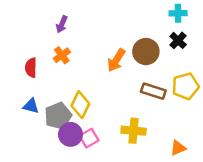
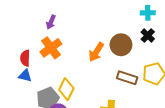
orange cross: (62, 55) -> (51, 48), size x1.5
blue triangle: (31, 106) -> (25, 76), moved

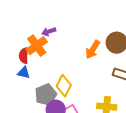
purple arrow: (51, 22) -> (49, 32), moved, turned 48
orange cross: (51, 48) -> (37, 46), moved

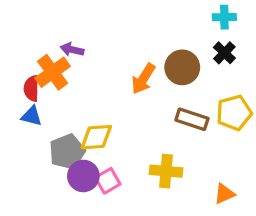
purple arrow: (49, 32) -> (72, 50), turned 32
yellow diamond: (64, 86) -> (96, 137), turned 60

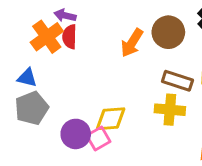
red semicircle: (31, 88) -> (70, 37), moved
yellow diamond: (96, 137) -> (111, 119), moved
gray pentagon: (67, 152) -> (32, 108), moved
yellow cross: (166, 171) -> (170, 110), moved

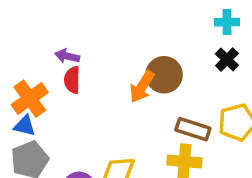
brown circle: (168, 32) -> (164, 75), moved
orange cross: (47, 37) -> (30, 99), moved

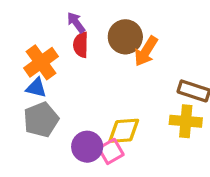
purple arrow: (67, 56) -> (76, 23), turned 40
brown circle: (164, 75) -> (125, 37), moved

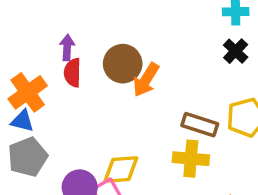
purple arrow: (76, 23) -> (67, 48), turned 40

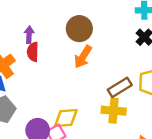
brown circle: (123, 64) -> (79, 29), moved
brown rectangle: (200, 125) -> (120, 87), turned -50

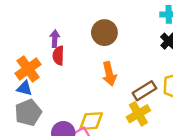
orange arrow: (83, 57) -> (109, 74), moved, turned -45
yellow cross: (114, 111) -> (138, 114), turned -35

